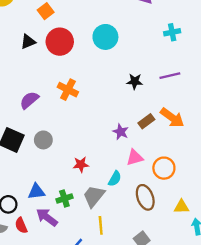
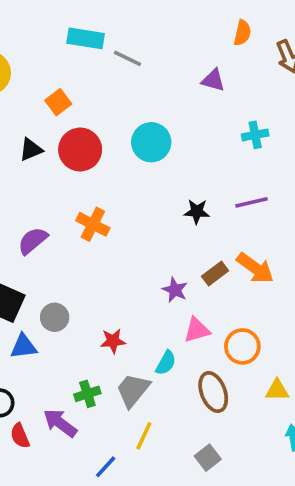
gray circle: (43, 140) -> (55, 317), moved
blue triangle: (36, 191) -> (24, 346), moved
yellow triangle: (182, 207) -> (277, 390), moved
yellow line: (101, 225) -> (144, 436), turned 30

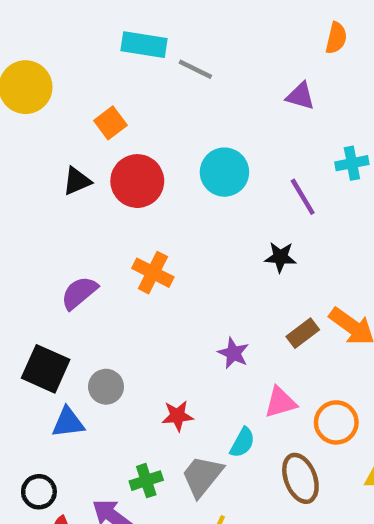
purple line: (252, 202) -> (303, 197), moved, turned 72
purple star: (175, 290) -> (233, 353), moved

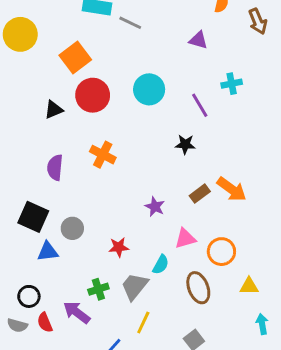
orange square: (110, 123) -> (75, 58), size x1.5
black triangle: (77, 181) -> (54, 110), moved
purple semicircle: (79, 293) -> (55, 168), turned -45

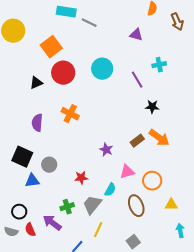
black star: (185, 144) -> (152, 107), moved

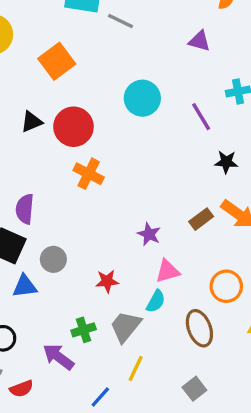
red circle: (63, 73) -> (73, 127), moved
purple semicircle: (37, 123) -> (25, 209), moved
pink triangle: (127, 172) -> (168, 271), moved
red semicircle: (30, 230) -> (21, 389), moved, turned -88

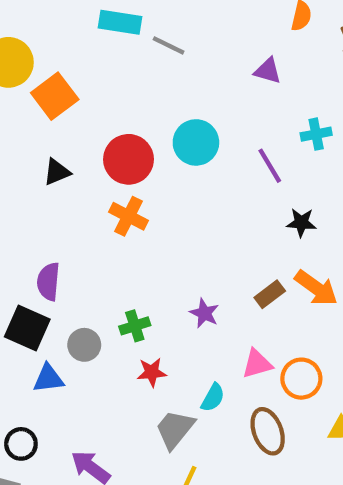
orange square: (57, 61) -> (55, 96), moved
red circle: (73, 127) -> (128, 159), moved
orange cross: (89, 174) -> (128, 216), moved
pink triangle: (168, 271) -> (257, 364), moved
green cross: (84, 330) -> (135, 326), moved

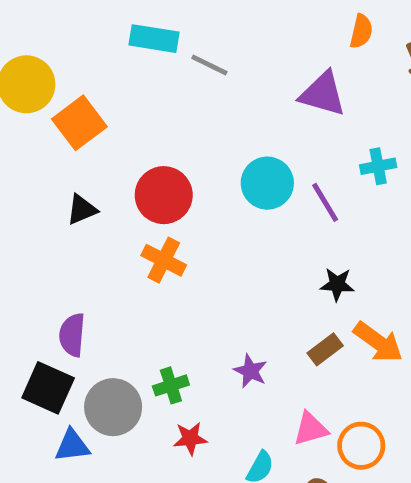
purple triangle: (268, 71) -> (323, 94), size x1.5
cyan circle: (196, 142) -> (267, 183), moved
black star: (301, 223) -> (337, 284), moved
gray circle: (84, 345) -> (113, 407), size x1.5

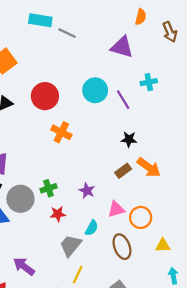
orange cross: (164, 260) -> (61, 132), moved
purple star: (250, 371) -> (87, 191), moved

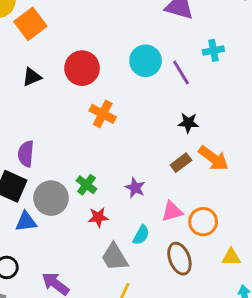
green cross: (48, 188) -> (86, 185), turned -35
gray trapezoid: (71, 245) -> (115, 257), turned -70

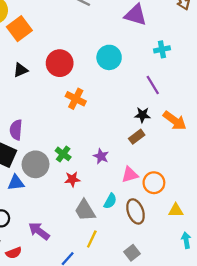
purple line: (181, 73) -> (153, 85), moved
black star: (188, 123) -> (142, 115), moved
orange arrow: (213, 158) -> (175, 121), moved
cyan semicircle: (141, 235) -> (110, 201), moved

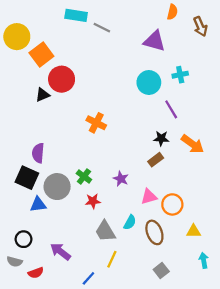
cyan circle: (109, 57) -> (149, 82), moved
red circle: (60, 63) -> (62, 79), moved
gray square: (132, 253) -> (161, 270), moved

